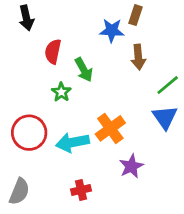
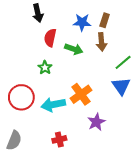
brown rectangle: (135, 15) -> (105, 20), moved
black arrow: (26, 18) -> (38, 13), moved
red semicircle: (53, 51) -> (50, 38), moved
green arrow: (84, 70) -> (74, 49), moved, turned -42

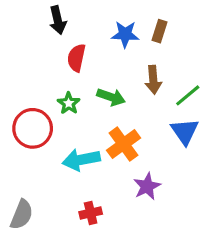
brown arrow: (101, 42) -> (153, 80), moved
green arrow: (74, 49) -> (111, 97), moved
red circle: (21, 97) -> (33, 128), moved

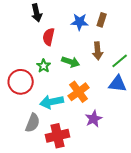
blue triangle: (185, 131) -> (118, 84), turned -48
red cross: (91, 213) -> (58, 136), size x1.6
gray semicircle: (22, 215) -> (33, 123), moved

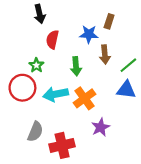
blue star: (80, 22) -> (89, 34), moved
green arrow: (71, 62) -> (76, 66), turned 66
green star: (44, 66) -> (36, 65), moved
cyan arrow: (52, 102) -> (56, 94), moved

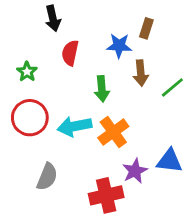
green star: (36, 65) -> (27, 72), moved
blue triangle: (126, 90) -> (169, 161), moved
red cross: (62, 145) -> (106, 195), moved

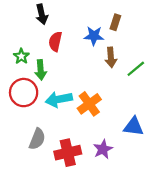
green arrow: (102, 89) -> (41, 70), moved
purple star: (135, 171) -> (103, 149), moved
red cross: (106, 195) -> (68, 153), moved

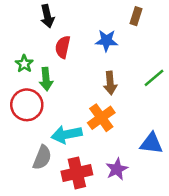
brown rectangle: (115, 22) -> (136, 16), moved
brown arrow: (111, 57) -> (110, 83), moved
cyan arrow: (59, 99) -> (67, 134), moved

